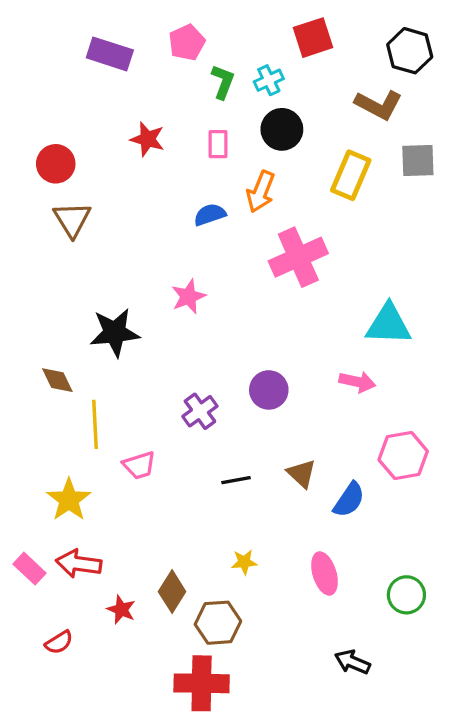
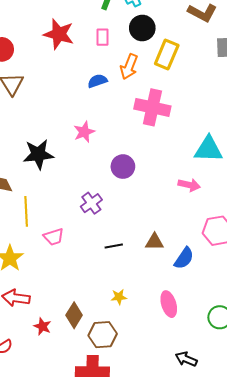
red star: (147, 139) -> (59, 34), size x1.4
yellow rectangle: (351, 175) -> (167, 54), moved
pink cross: (298, 257) -> (152, 107), turned 36
purple circle: (269, 390) -> (123, 167), moved
brown triangle: (302, 474) -> (154, 242), turned -42

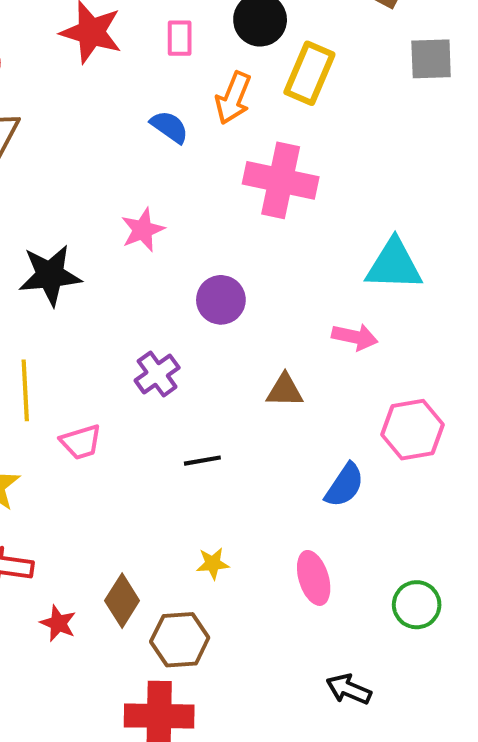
blue semicircle: (97, 81) -> (169, 127), turned 54
brown triangle: (154, 242) -> (285, 390), moved

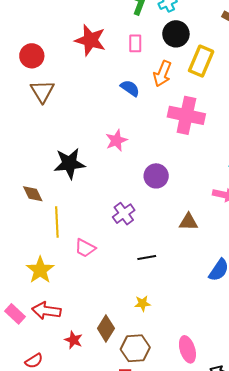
pink trapezoid: (81, 442) -> (85, 248), turned 45
yellow star: (213, 564) -> (143, 303), moved
pink ellipse: (314, 578) -> (187, 349), moved

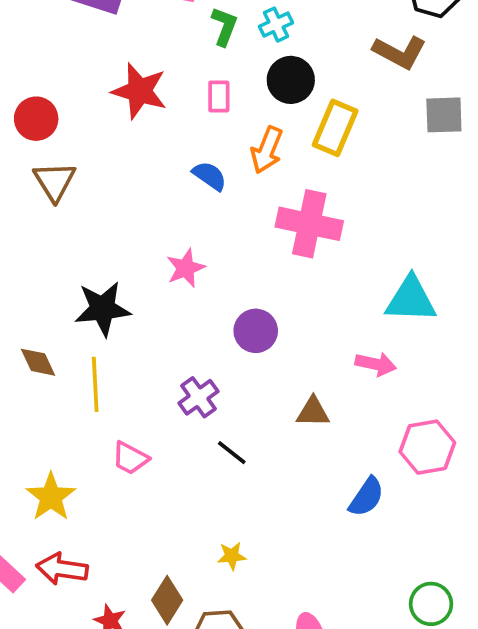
yellow line: (57, 222) -> (95, 384), moved
black line: (147, 257) -> (232, 453), moved, turned 48

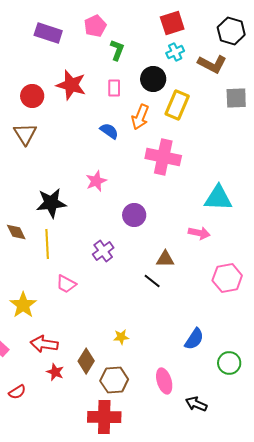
cyan cross: (276, 25) -> (175, 52), moved
red circle: (36, 119) -> (32, 96), moved
black line: (232, 453) -> (152, 281), moved
blue semicircle: (366, 497) -> (194, 339), moved
red arrow: (62, 569) -> (44, 344), moved

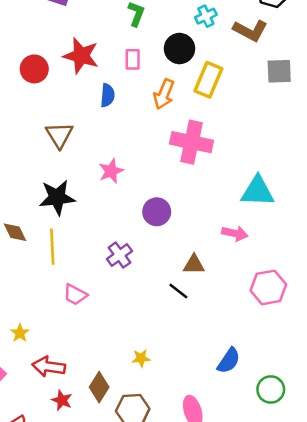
blue semicircle: (109, 131) -> (107, 95), moved, turned 60
brown triangle: (25, 134) -> (59, 135), moved
yellow star: (23, 305) -> (20, 333), moved, size x0.6

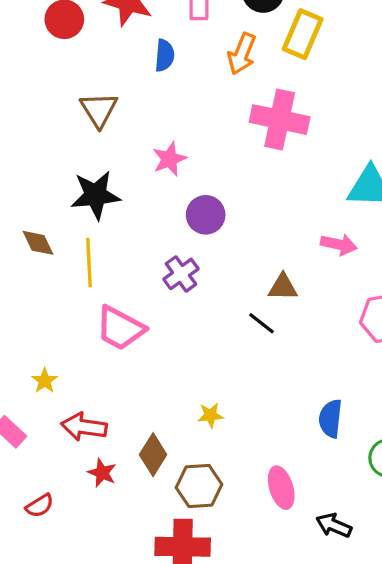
purple circle: (157, 212) -> (206, 215), moved
pink trapezoid: (75, 295) -> (120, 328), size x1.5
blue semicircle: (229, 361) -> (330, 419), turned 152

